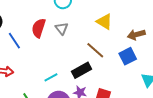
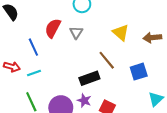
brown arrow: (136, 35) -> (152, 38), moved
blue line: (14, 41) -> (33, 47), moved
cyan line: (51, 77) -> (34, 73), moved

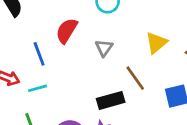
gray triangle: (76, 32) -> (104, 48), moved
yellow triangle: (121, 33) -> (156, 43), turned 36

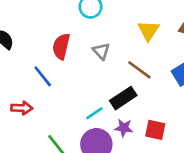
cyan line: (38, 88) -> (94, 113), moved

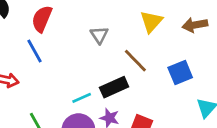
red semicircle: (61, 46) -> (42, 19), moved

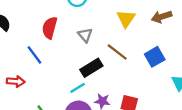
red semicircle: (42, 19) -> (50, 28), moved
black rectangle: (114, 87) -> (91, 68), moved

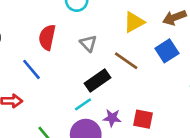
yellow triangle: (126, 19) -> (134, 22), turned 30
blue square: (155, 57) -> (167, 51), moved

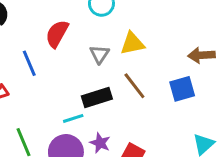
yellow triangle: (134, 22) -> (132, 43), moved

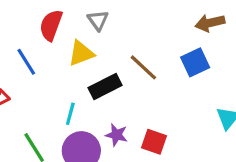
yellow triangle: (132, 43) -> (81, 53), moved
gray triangle: (99, 54) -> (98, 20), moved
cyan line: (73, 118) -> (70, 114), moved, turned -48

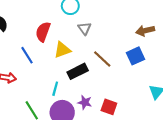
gray triangle: (98, 20) -> (85, 28), moved

